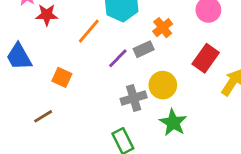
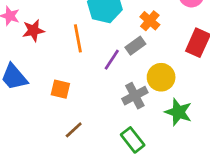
orange line: (89, 31) -> (78, 38), turned -40
brown line: (43, 116) -> (74, 130), moved

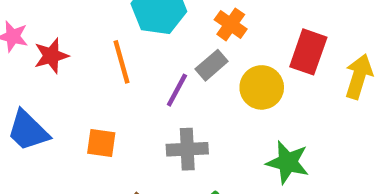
yellow circle: (161, 77) -> (262, 87), moved
gray cross: (135, 96) -> (187, 149), moved, turned 30

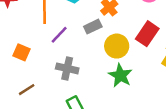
purple line: (177, 90) -> (59, 35), moved
green star: (288, 162) -> (120, 75), moved

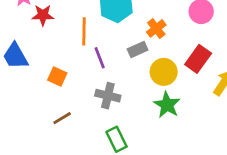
purple line: (59, 35) -> (100, 58), turned -66

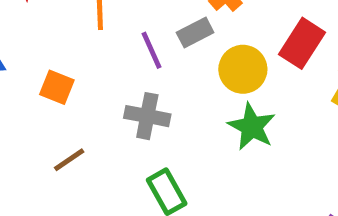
purple line: (100, 58) -> (151, 50), moved

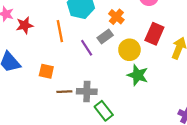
gray cross: (147, 116) -> (87, 92), moved
brown line: (69, 160) -> (64, 92), moved, turned 40

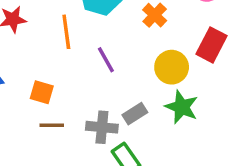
gray rectangle: (105, 37) -> (135, 114), moved
brown line: (64, 92) -> (52, 125), moved

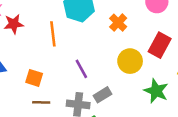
purple line: (106, 60) -> (81, 69), moved
green star: (182, 107) -> (156, 91), moved

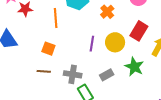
purple line: (81, 69) -> (92, 44), moved, turned 35
orange square: (34, 78) -> (48, 49), moved
gray rectangle: (103, 95) -> (107, 75), moved

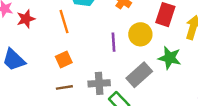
orange square: (48, 49) -> (64, 59), turned -32
gray rectangle: (107, 75) -> (139, 75), size x1.5

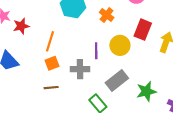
orange line: (64, 22) -> (50, 41), moved, turned 30
green star: (170, 58) -> (146, 91), moved, turned -30
gray cross: (99, 83) -> (80, 69), moved

